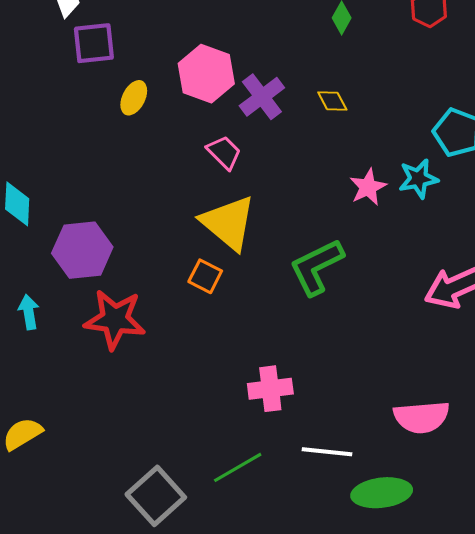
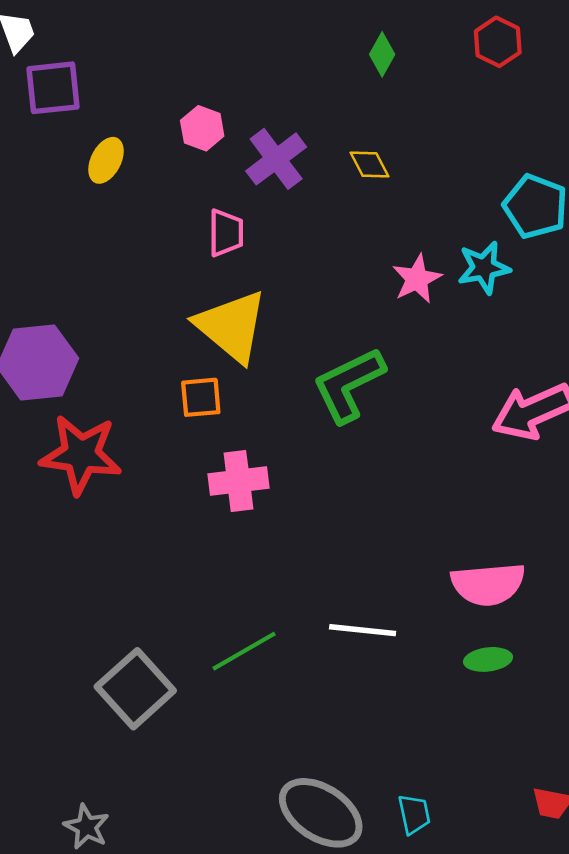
pink hexagon: (206, 74) -> (202, 128), size x0.6
pink trapezoid: (224, 152) -> (226, 233), turned 45
orange square: (205, 276) -> (201, 397), turned -32
pink cross: (270, 389) -> (238, 481), moved
green ellipse: (382, 493) -> (488, 659), moved, size x0.6

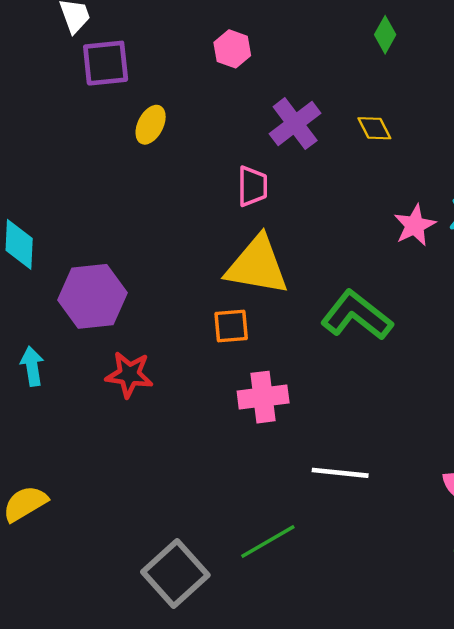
pink hexagon: (202, 128) -> (232, 49), moved
yellow triangle: (231, 326) -> (257, 266), turned -30
green L-shape: (349, 385) -> (357, 315), turned 64
red star: (81, 455) -> (129, 375), size x0.7
white line: (363, 630) -> (340, 473), moved

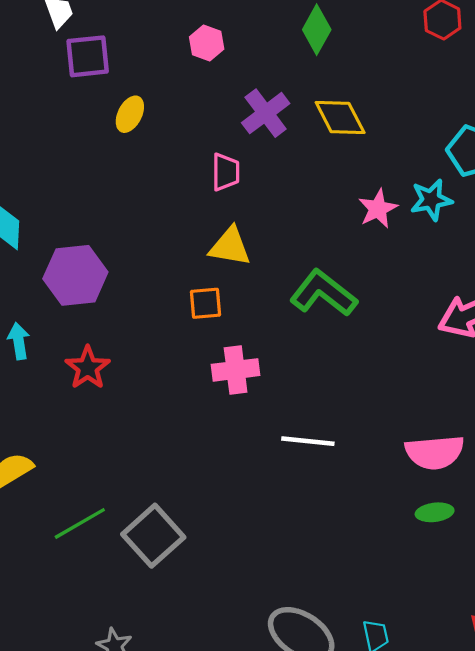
green diamond: (385, 35) -> (317, 30), moved, size x1.4
yellow diamond: (374, 128) -> (340, 118), size x1.6
yellow triangle: (257, 266) -> (230, 247), size x0.7
red star: (129, 375) -> (88, 368), moved, turned 30
green line: (268, 542) -> (80, 523), moved

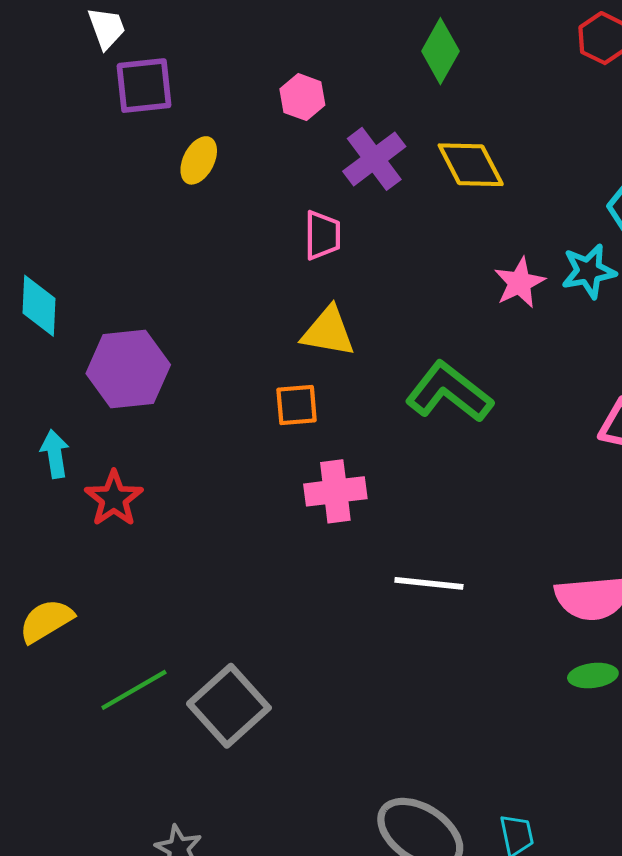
pink hexagon: (207, 43) -> (302, 97), moved
red star: (88, 368) -> (114, 499), moved

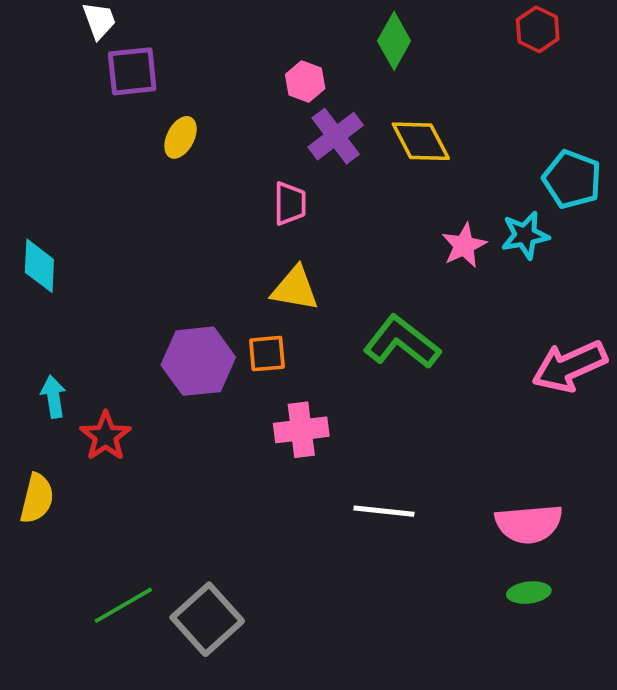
pink hexagon: (302, 97) -> (305, 81), moved
purple hexagon: (128, 369) -> (198, 361), moved
yellow semicircle: (46, 621) -> (37, 498), moved, turned 135

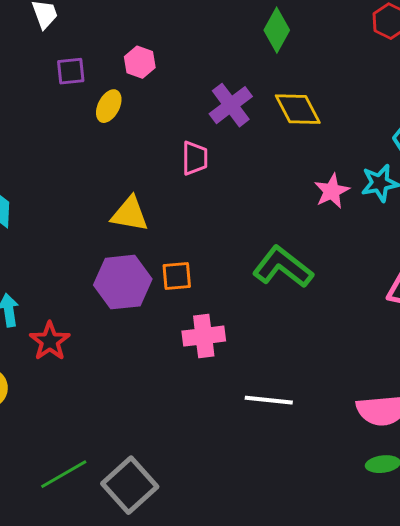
purple square: (132, 71) -> (71, 71), moved, size x0.7
pink hexagon: (305, 81) -> (140, 62), moved
yellow triangle: (295, 289) -> (130, 214), moved

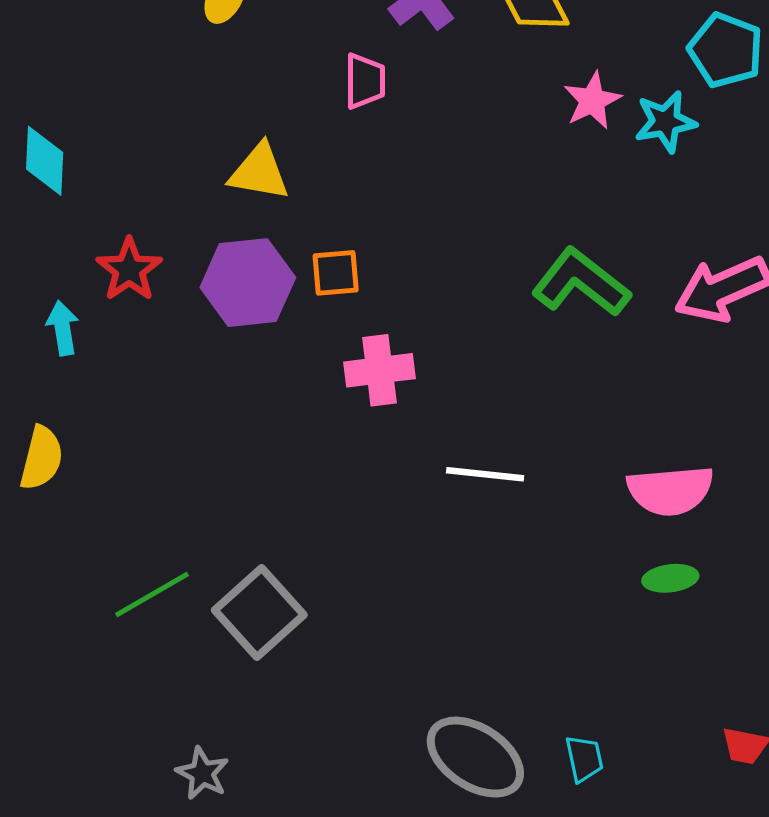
pink star: (332, 191) -> (592, 101), moved
green L-shape: (283, 267) -> (581, 283), moved
red star: (50, 341) -> (129, 270), moved

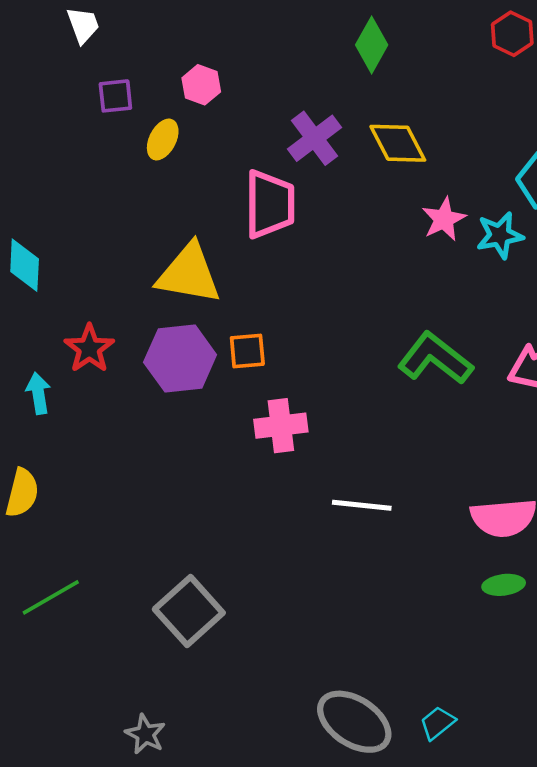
pink trapezoid: (365, 81) -> (270, 204), size x1.6
yellow triangle: (259, 172) -> (189, 274), size x1.4
green line: (152, 595) -> (51, 597), moved
cyan trapezoid: (584, 759) -> (438, 723), turned -117

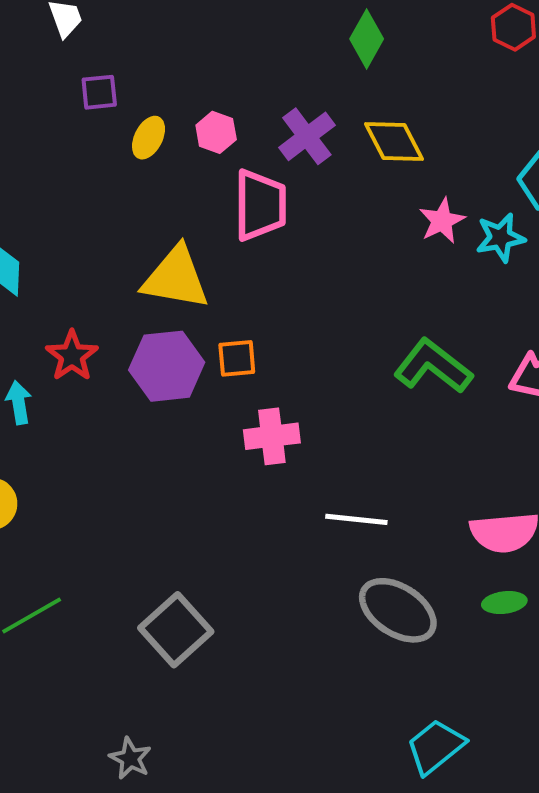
pink hexagon: (201, 85) -> (216, 132), moved
gray ellipse: (354, 722) -> (398, 610), moved
cyan trapezoid: (438, 723) -> (436, 747), size x1.6

